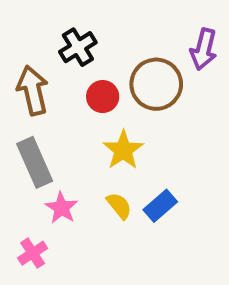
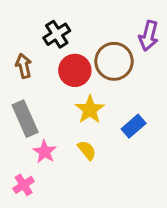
brown arrow: (33, 90) -> (24, 66), size x0.7
red circle: (103, 97) -> (75, 70), size x1.4
blue rectangle: (160, 206) -> (134, 126), moved

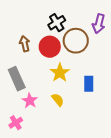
black cross: (57, 34) -> (57, 23), moved
brown arrow: (24, 66) -> (25, 44), moved
blue rectangle: (134, 126) -> (89, 84), turned -49

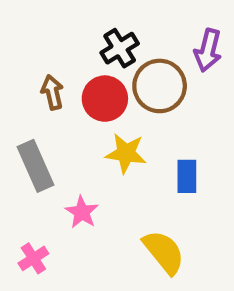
yellow star: (60, 73) -> (126, 153), turned -30
yellow semicircle: (58, 100) -> (164, 252), moved, size x1.6
pink star: (30, 101) -> (82, 212), moved

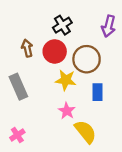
brown circle: (160, 86) -> (87, 59), moved
pink star: (82, 212) -> (67, 111), moved

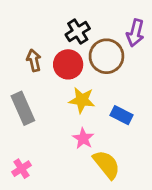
brown circle: (87, 59) -> (106, 56), moved
blue rectangle: (98, 92) -> (122, 115), turned -63

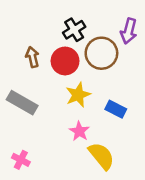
yellow star: (82, 100) -> (78, 95), turned -30
gray rectangle: (23, 108) -> (22, 103), turned -36
pink cross: (22, 169) -> (21, 160), turned -30

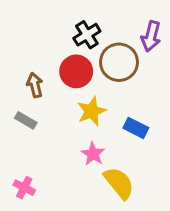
brown arrow: (32, 57) -> (35, 85), moved
gray rectangle: (22, 103) -> (26, 120), size x0.6

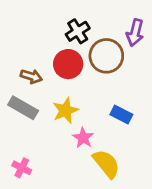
brown arrow: (35, 85) -> (31, 76), turned 120
yellow star: (91, 111) -> (65, 110), moved
gray rectangle: (26, 120) -> (23, 108), size x1.5

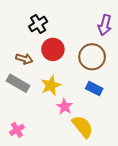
black cross: (78, 31) -> (38, 24), moved
brown circle: (106, 56) -> (92, 57), moved
pink cross: (22, 168) -> (17, 130), turned 32

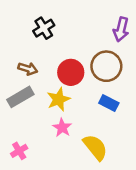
red circle: (53, 49) -> (71, 72), moved
gray rectangle: (18, 83) -> (20, 97), turned -60
pink star: (65, 107) -> (62, 128), moved

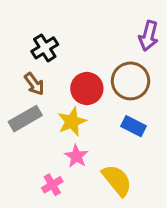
black cross: (44, 28) -> (45, 48), moved
brown arrow: (28, 69) -> (34, 84), turned 36
pink cross: (19, 151) -> (52, 185), moved

